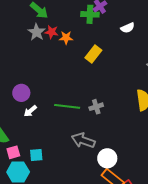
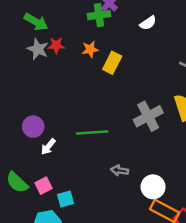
orange star: (66, 38) -> (90, 49), moved
gray cross: (96, 107) -> (148, 116), moved, size x1.6
gray arrow: (83, 140) -> (120, 170), size x0.6
pink square: (13, 152) -> (43, 186), moved

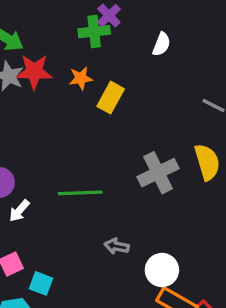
white semicircle: (148, 23) -> (161, 44), turned -35
red star: (56, 45) -> (34, 72), size x1.5
cyan square: (66, 199) -> (41, 283), turned 35

